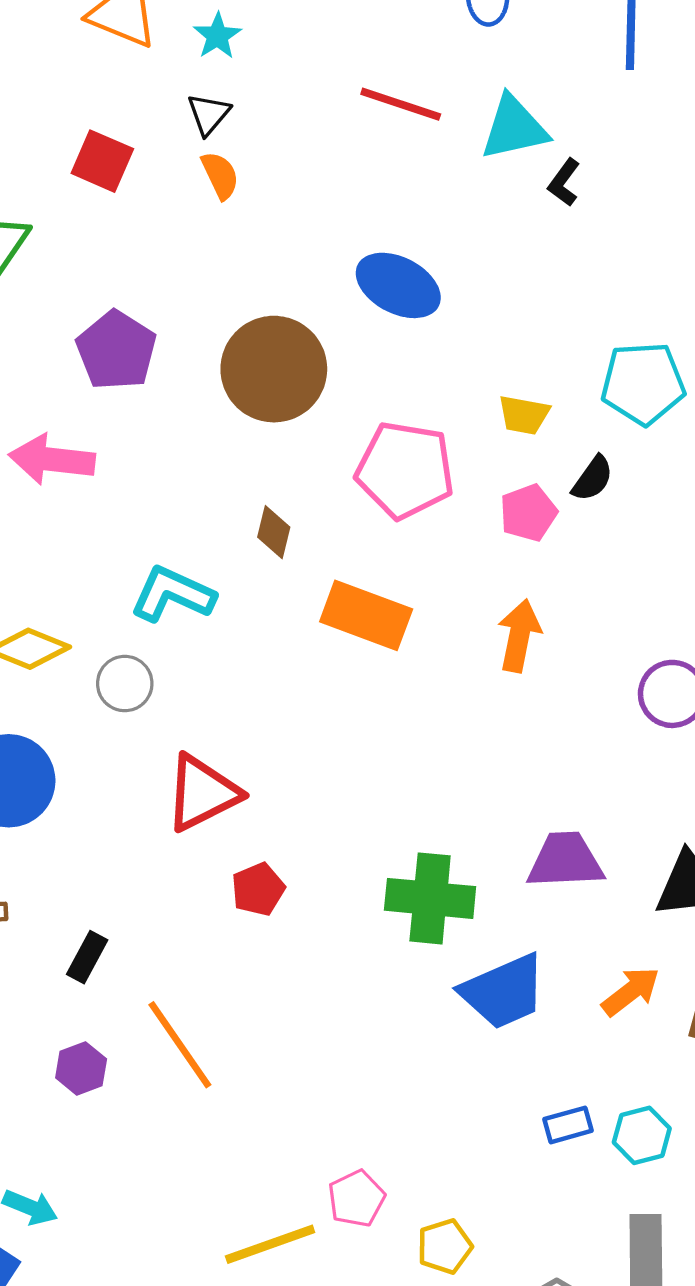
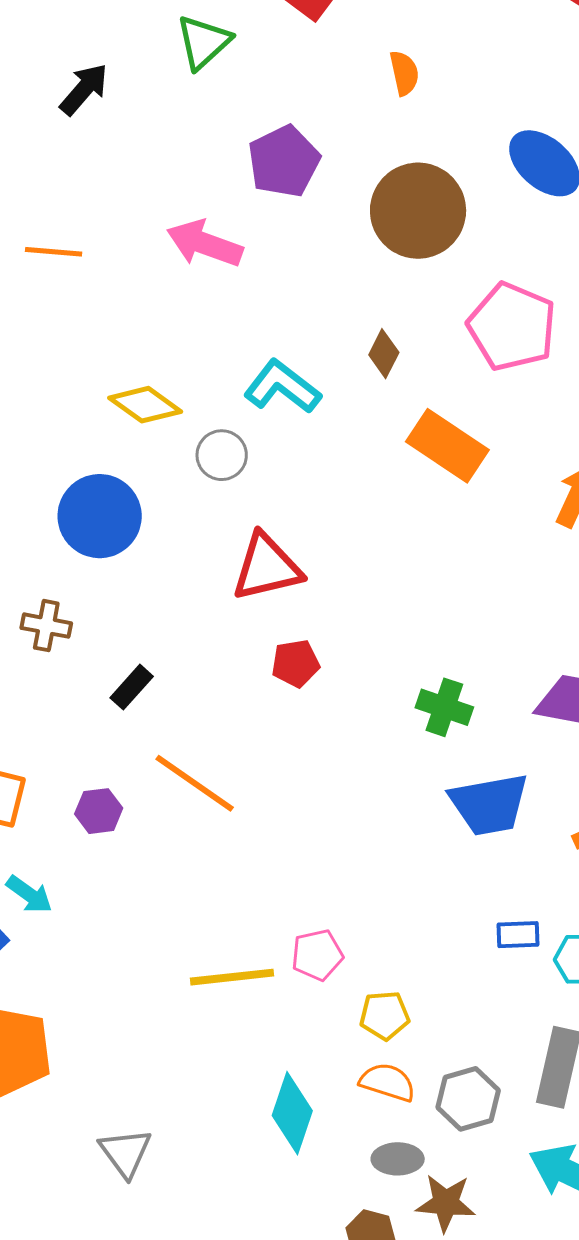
orange semicircle: (220, 175) -> (404, 73), moved
green cross: (430, 898) -> (444, 707), size x0.7
orange line: (180, 1045) -> (195, 783), turned -34
purple hexagon: (81, 1068) -> (99, 811), moved

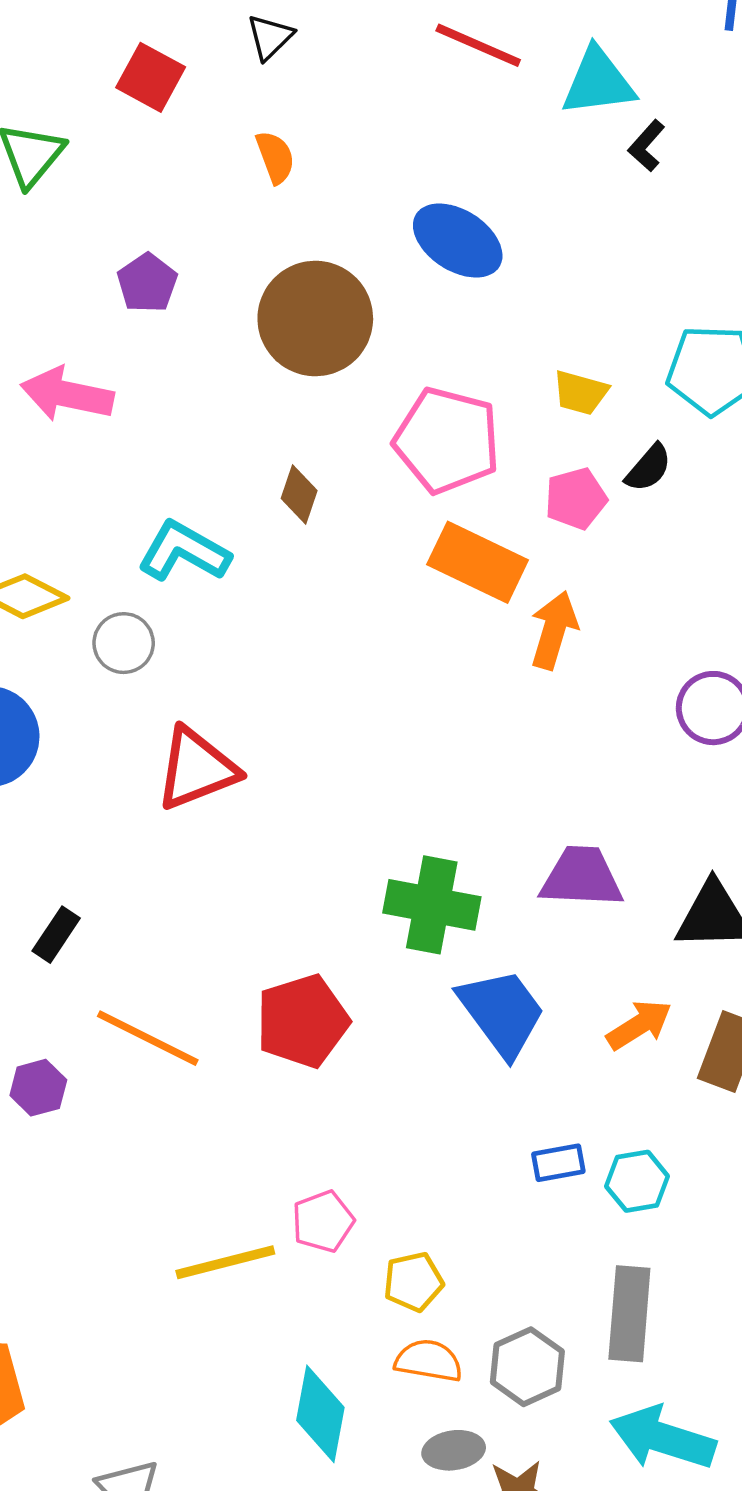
purple pentagon: (284, 161) -> (147, 283), size x0.7
orange rectangle: (447, 446) -> (478, 562), moved
red pentagon: (296, 663) -> (302, 1021), moved, size x1.6
green cross: (444, 707) -> (432, 905), size x1.4
blue trapezoid: (489, 804) -> (502, 1013), turned -108

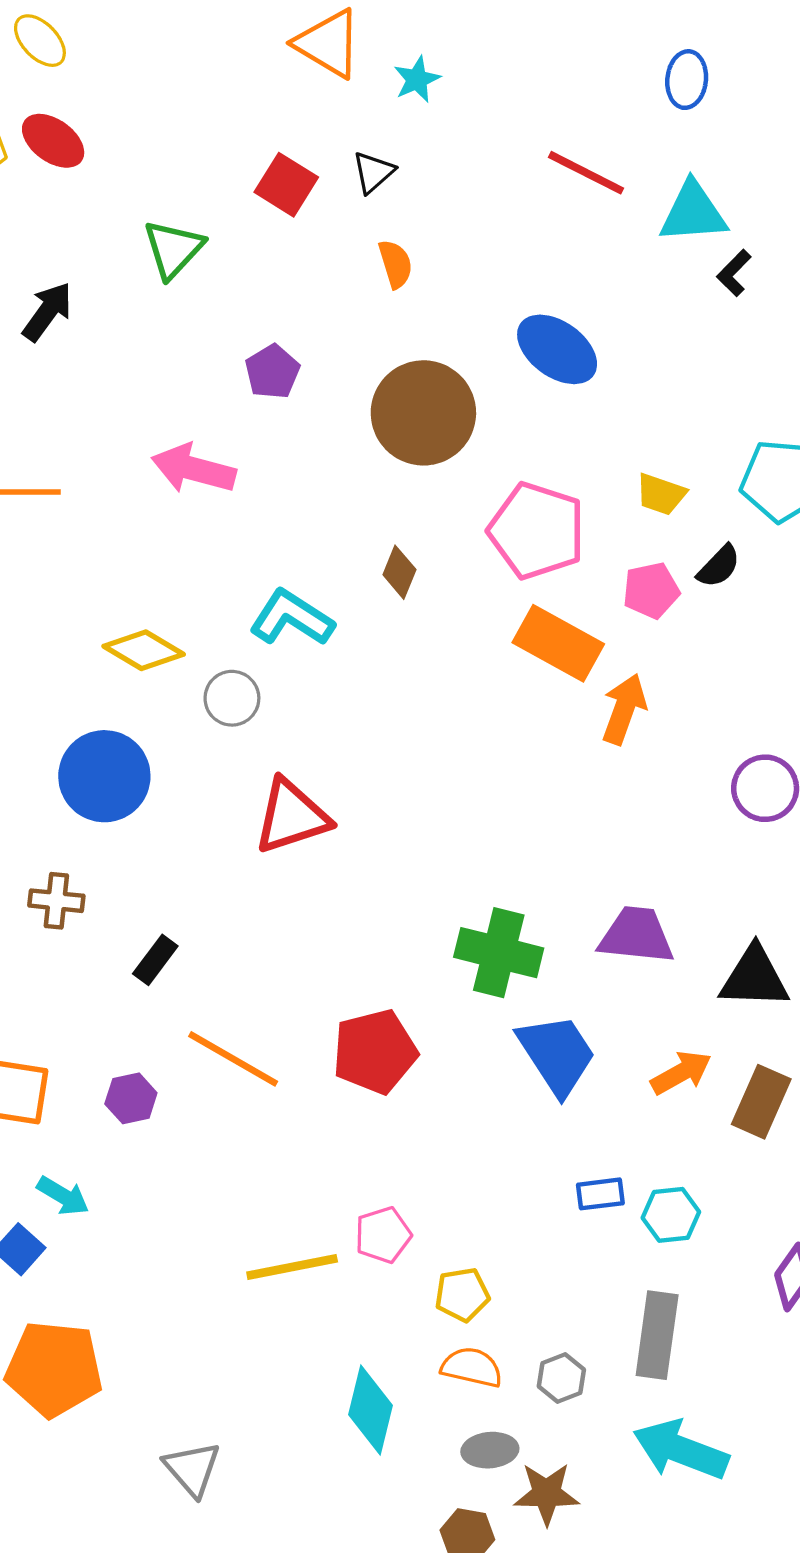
black triangle: (270, 37) -> (373, 172), moved
gray hexagon: (527, 1367) -> (561, 1378), size x0.7

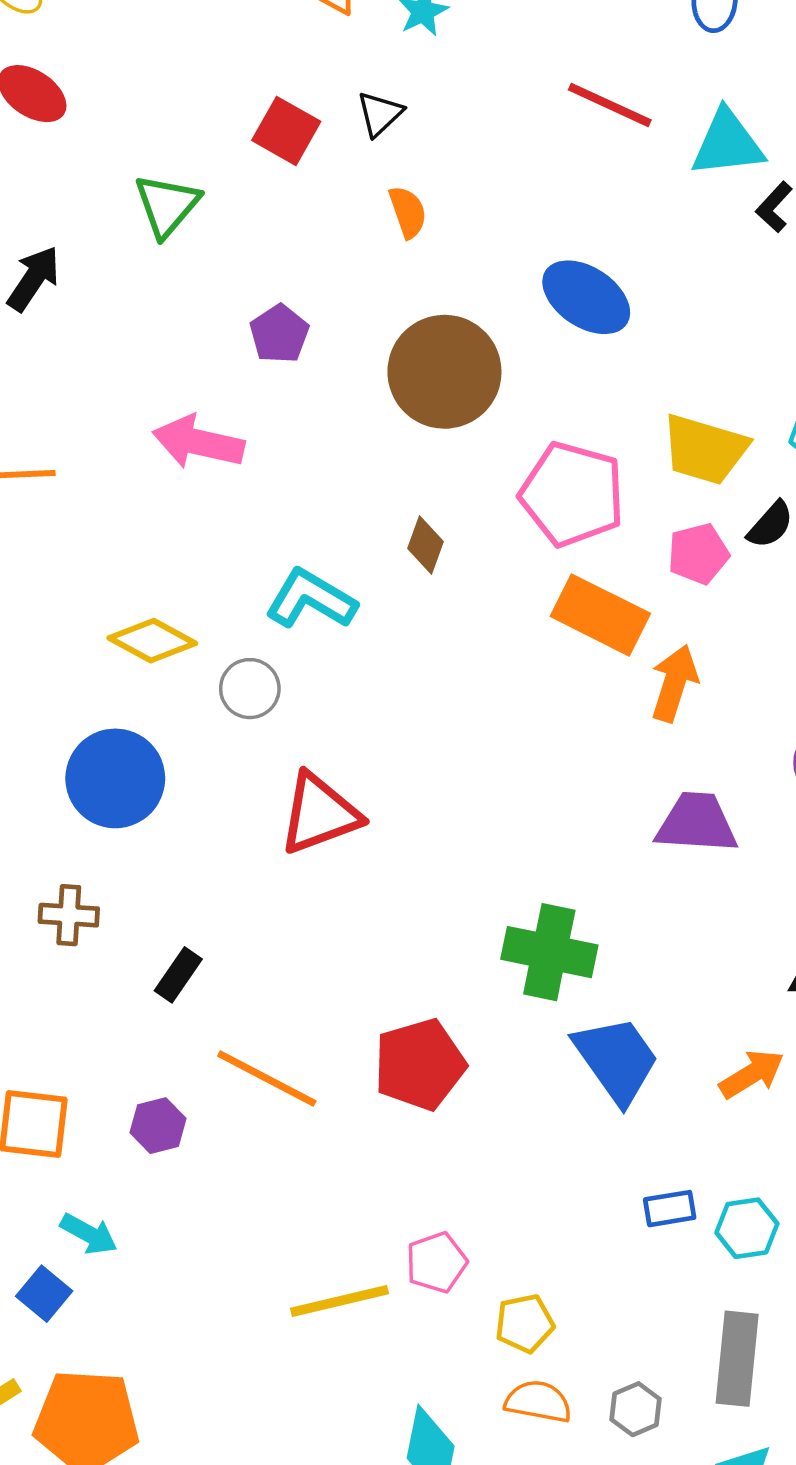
yellow trapezoid: (661, 494) -> (705, 449), size x1.6
purple trapezoid: (636, 935) -> (697, 823), moved

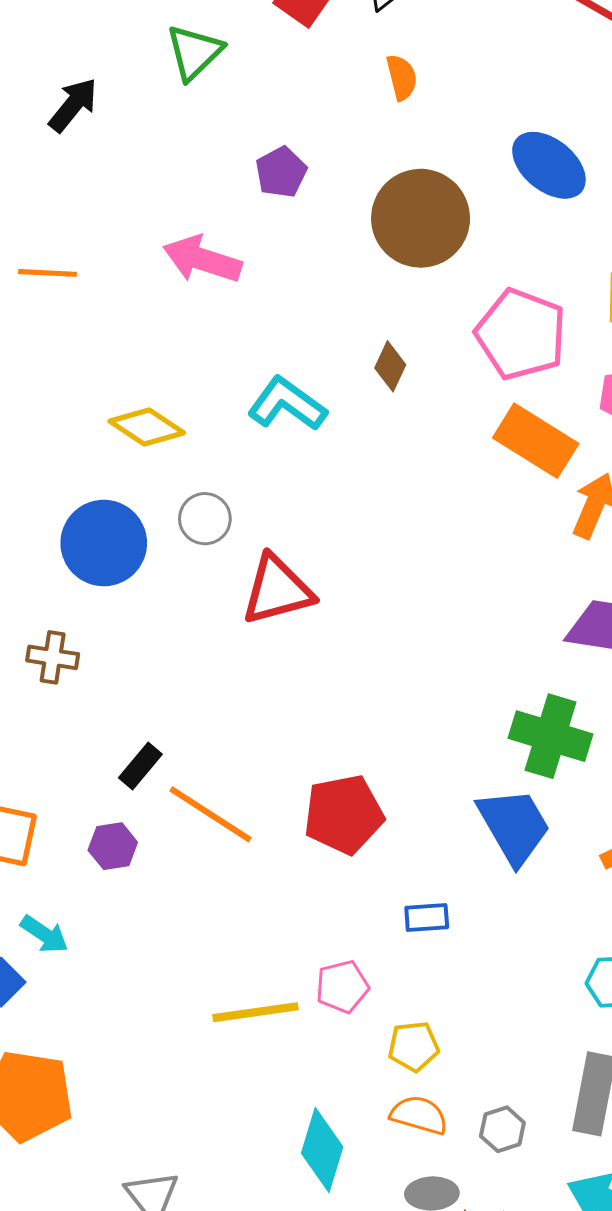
gray circle: (250, 689) -> (205, 519), moved
green cross: (549, 952) -> (551, 736), moved
black rectangle: (178, 975) -> (140, 766), moved
blue rectangle: (670, 1209) -> (427, 917), moved

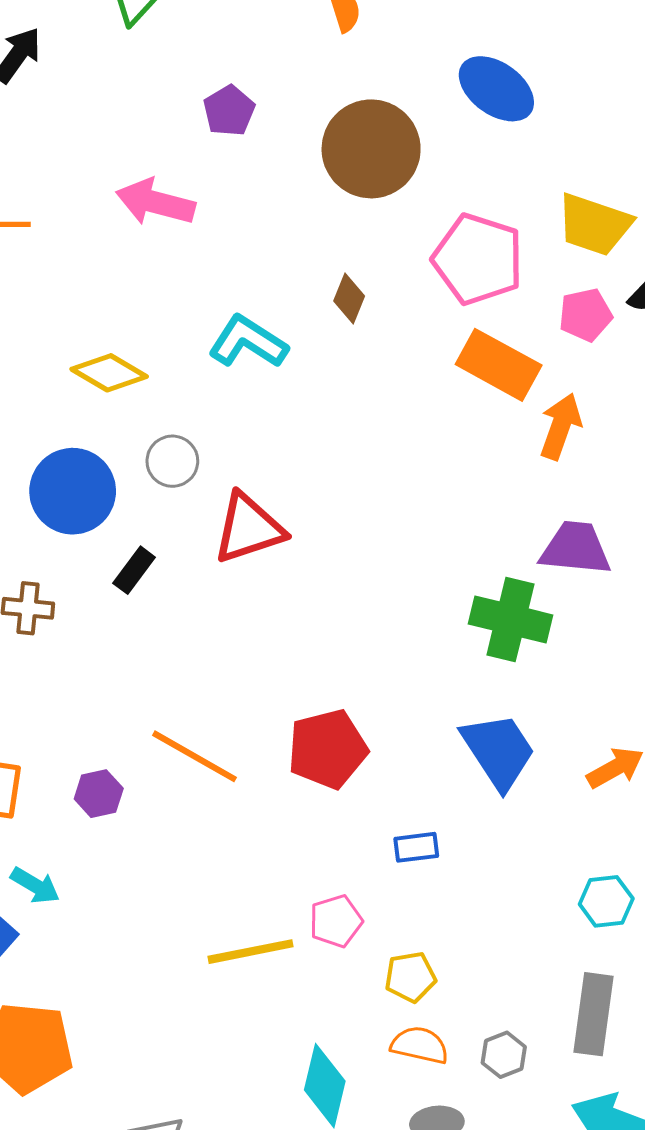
green cross: (551, 736) -> (511, 619), moved
black rectangle: (140, 766) -> (134, 570), moved

